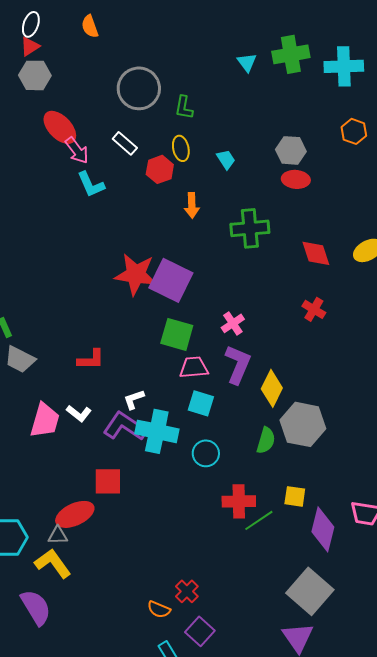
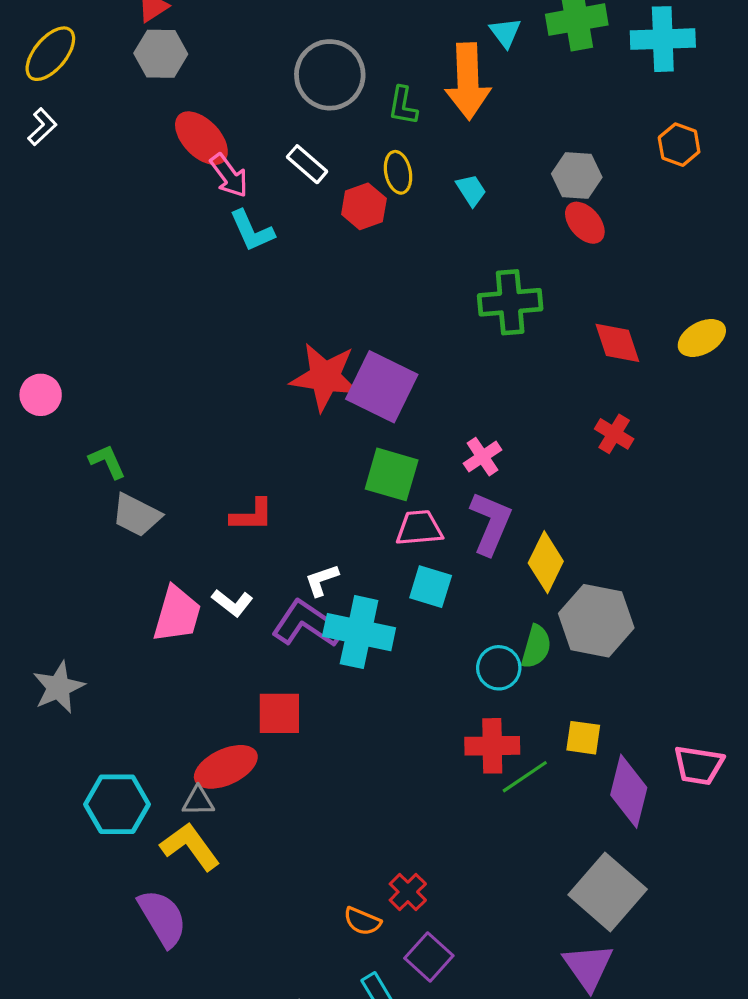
red ellipse: (296, 179) -> (585, 223), turned 44
orange arrow: (192, 205) -> (468, 81), moved, size x1.8
cyan circle: (206, 453) -> (499, 668), moved

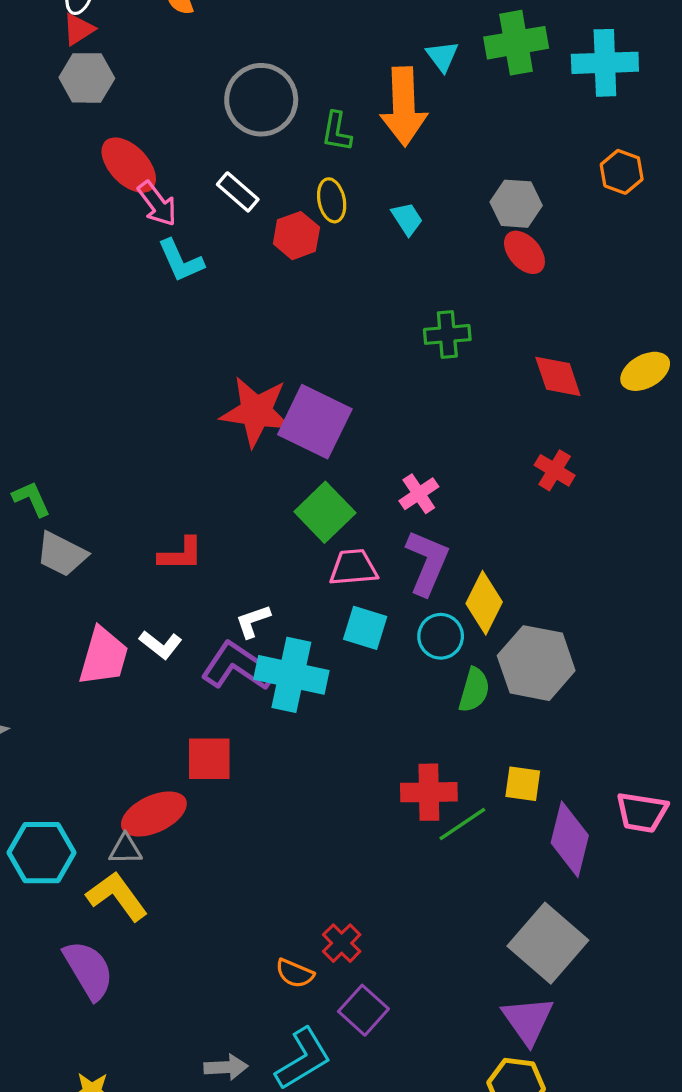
green cross: (510, 302) -> (447, 334), size x0.7
green square: (392, 474) -> (325, 512), turned 30
cyan circle: (499, 668) -> (441, 636), moved

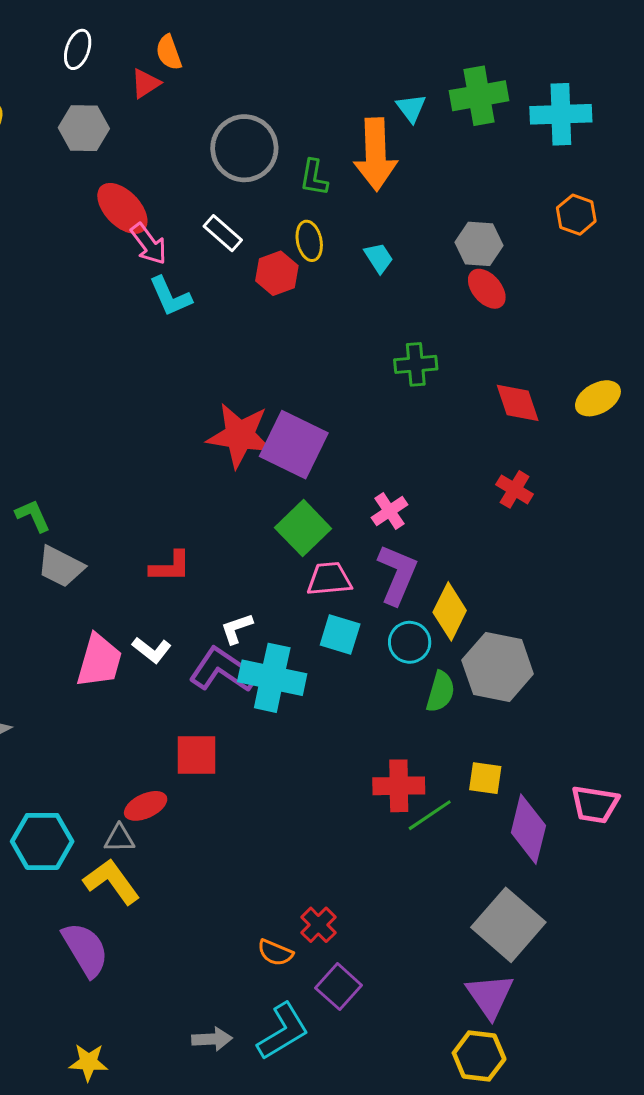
red triangle: (78, 29) -> (146, 83), moved
red ellipse: (154, 814) -> (146, 806), size x0.7

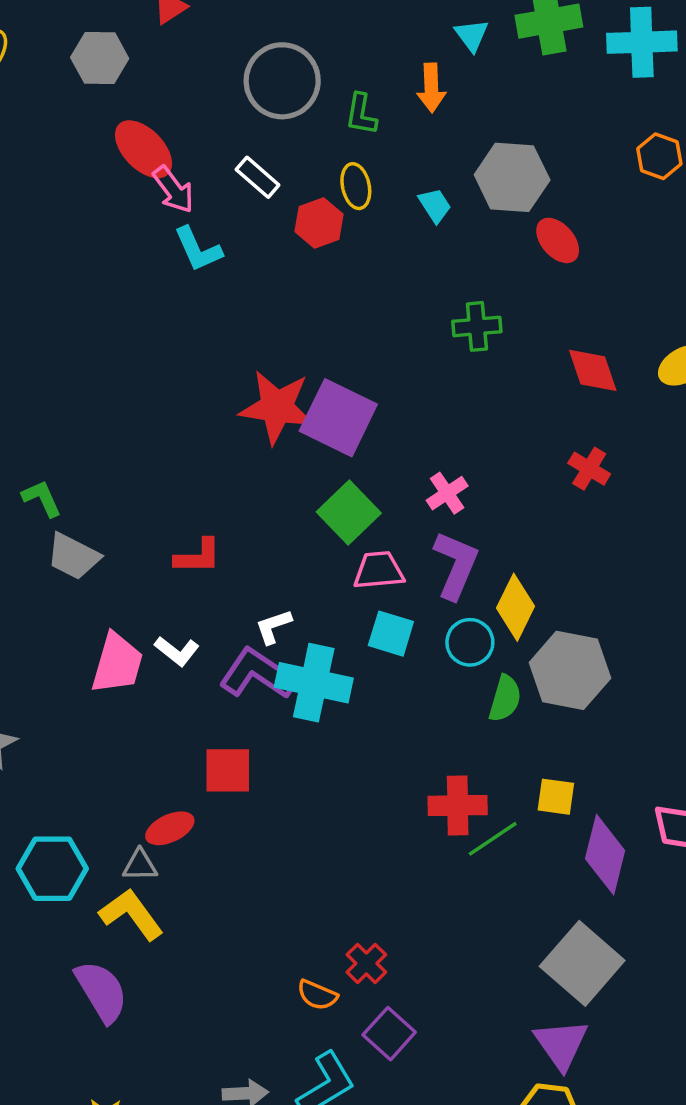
orange arrow: (376, 154) -> (431, 88), size x0.6
gray hexagon: (479, 244) -> (512, 177), moved, size x1.4

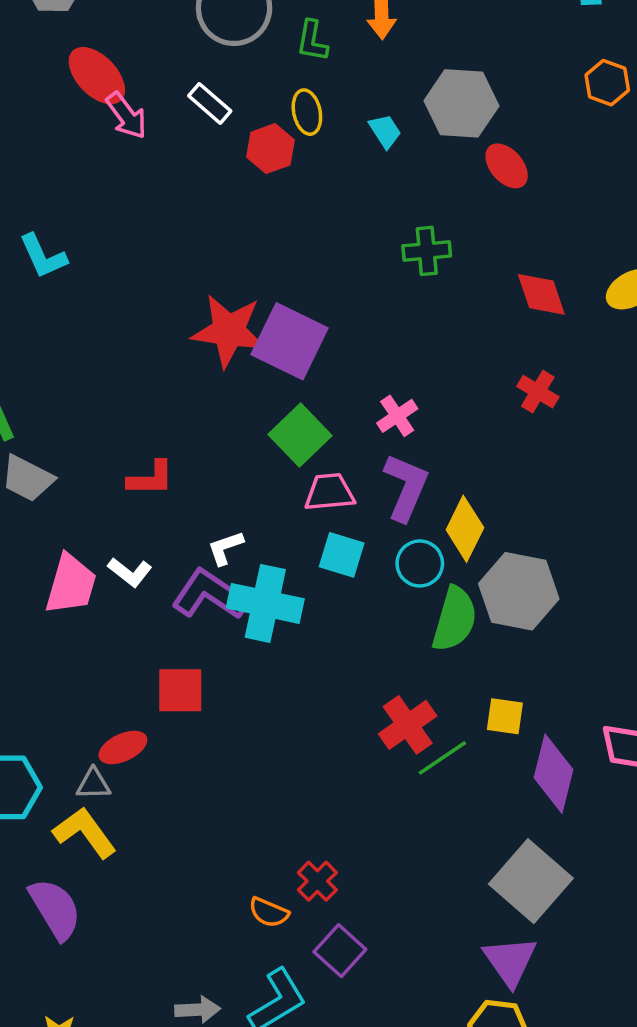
cyan L-shape: (198, 249) -> (43, 256), moved
green semicircle: (505, 698) -> (455, 619), size x1.4
red cross: (458, 805) -> (408, 725), turned -34

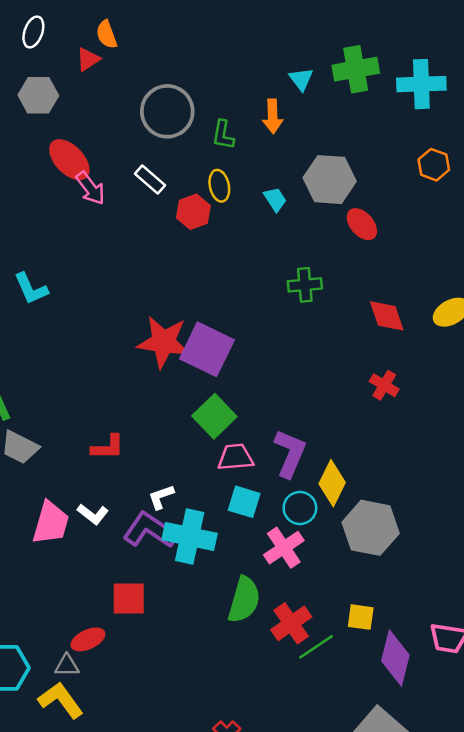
pink cross: (397, 416) -> (284, 548), moved, size x1.4
green semicircle: (455, 619) -> (244, 600), moved

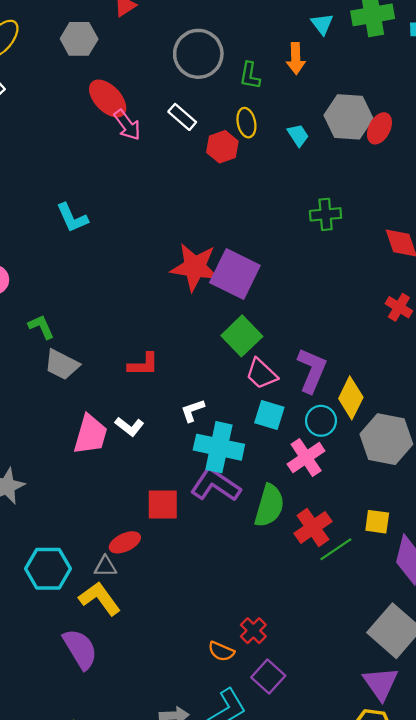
red ellipse: (362, 224) -> (379, 128), moved, turned 68
pink trapezoid: (235, 457) -> (261, 374), turned -132
purple L-shape: (150, 530) -> (215, 485), moved

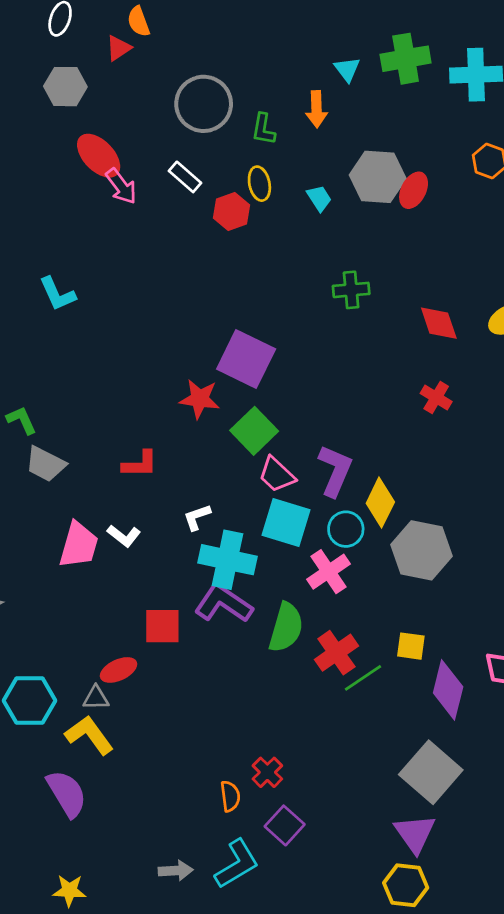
red star: (195, 267) -> (200, 399), moved, size x0.7
cyan square: (269, 415) -> (286, 522), size x1.4
orange semicircle: (221, 651) -> (230, 796), turned -120

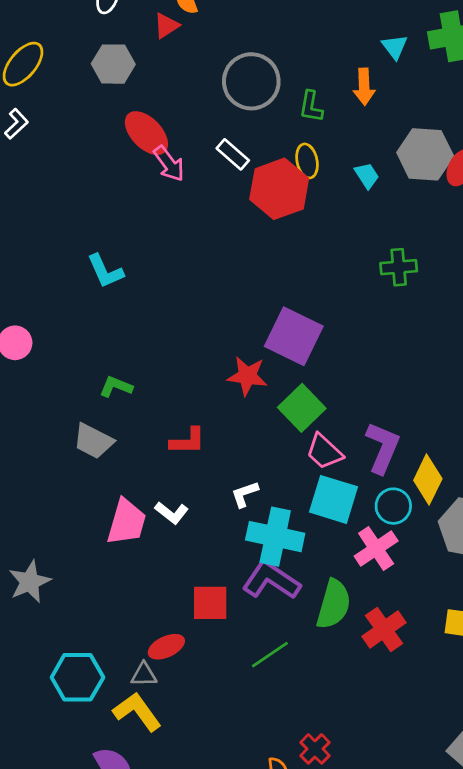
red hexagon: (231, 211) -> (279, 189), size x1.6
green L-shape: (22, 420) -> (116, 387), moved, turned -44
green line: (363, 678) -> (270, 655), moved

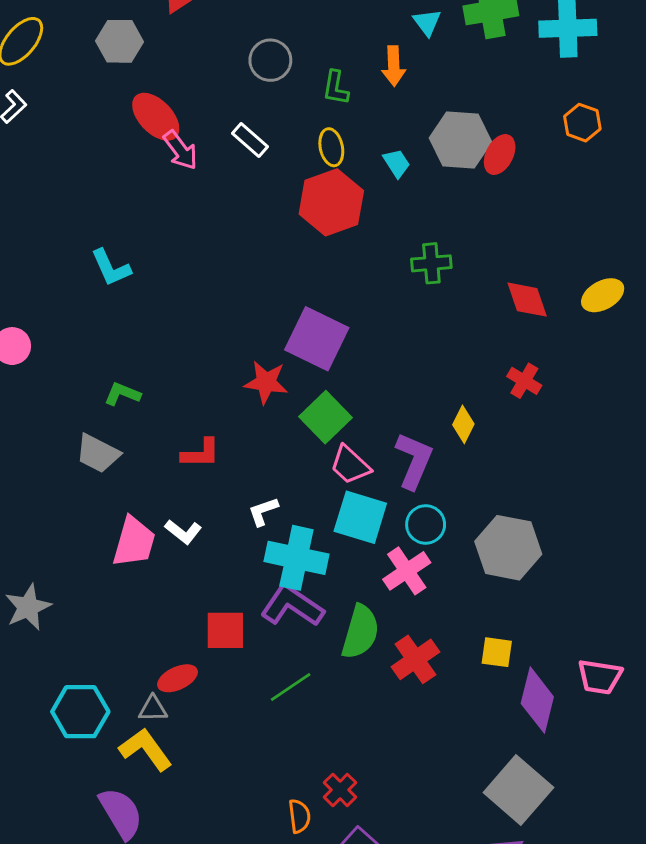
gray circle: (251, 81) -> (270, 60), size x0.7
red hexagon: (279, 189) -> (331, 202), moved
yellow diamond: (428, 480) -> (463, 424), moved, size x0.7

